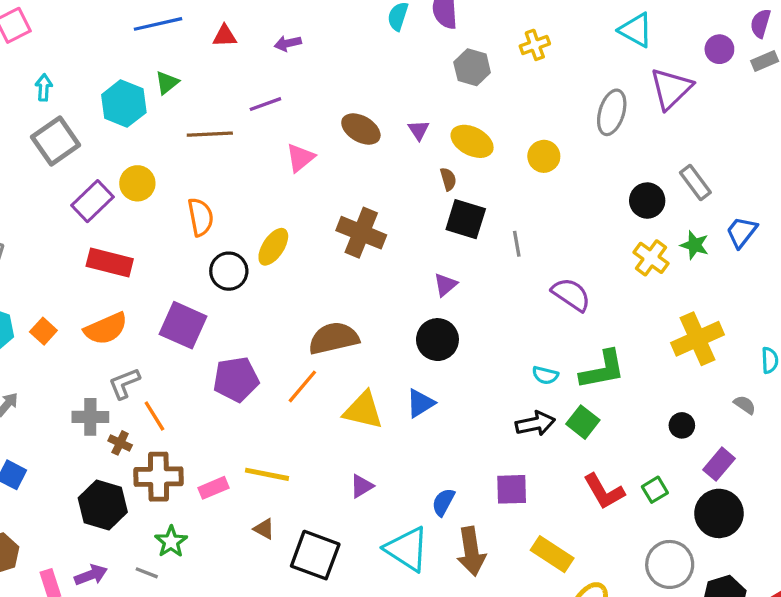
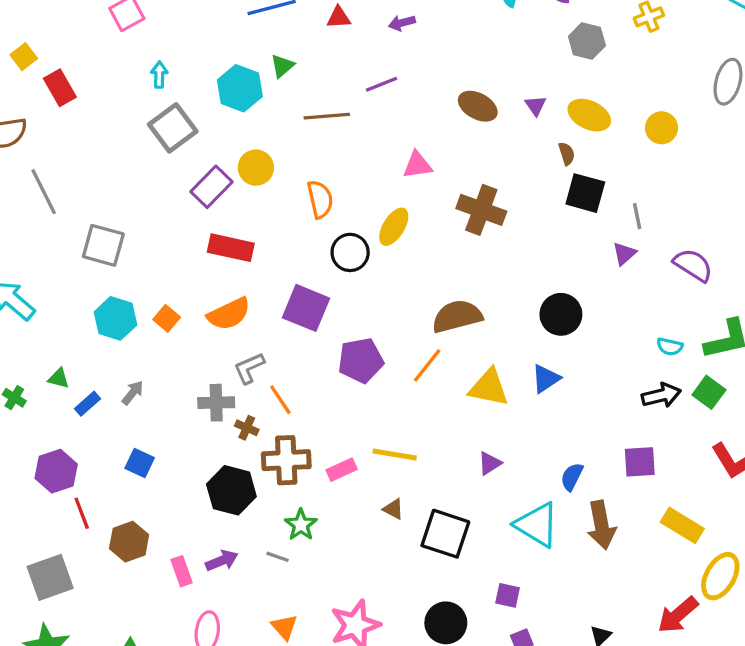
pink triangle: (300, 158) -> (417, 165), moved, turned 32
purple triangle: (445, 285) -> (624, 254), moved

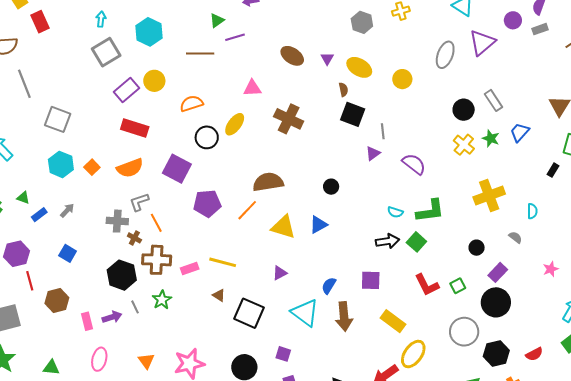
green triangle: (282, 66) -> (217, 20), moved
orange semicircle: (320, 199) -> (192, 104), turned -100
black circle: (561, 314) -> (331, 187), size x0.6
gray line: (278, 557) -> (135, 307), moved, turned 40

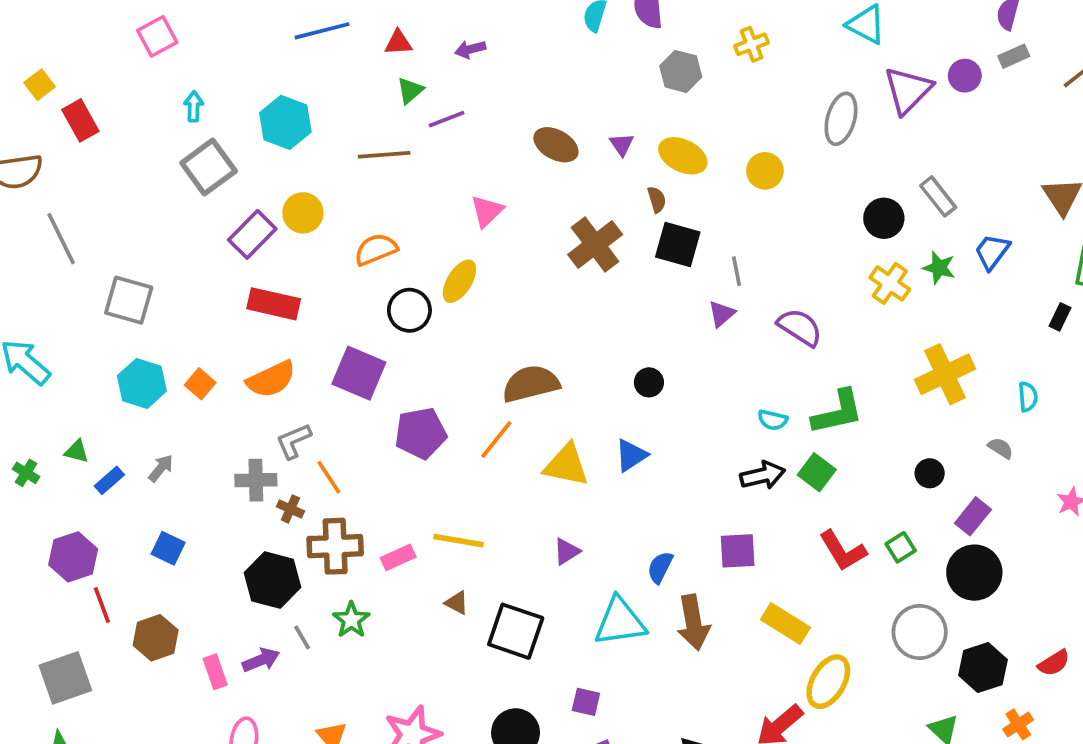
purple circle: (513, 20) -> (965, 76), moved
pink triangle: (252, 88) -> (487, 211), turned -36
brown cross: (289, 119) -> (595, 245), moved, turned 32
cyan triangle: (305, 313) -> (620, 622), turned -40

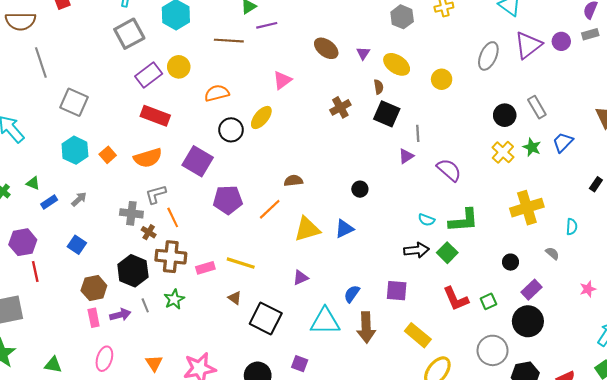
brown cross: (595, 245) -> (340, 107), size x0.7
brown semicircle: (531, 384) -> (293, 181), size x0.6
yellow triangle: (566, 465) -> (307, 229), turned -36
brown hexagon: (156, 638) -> (94, 288), moved

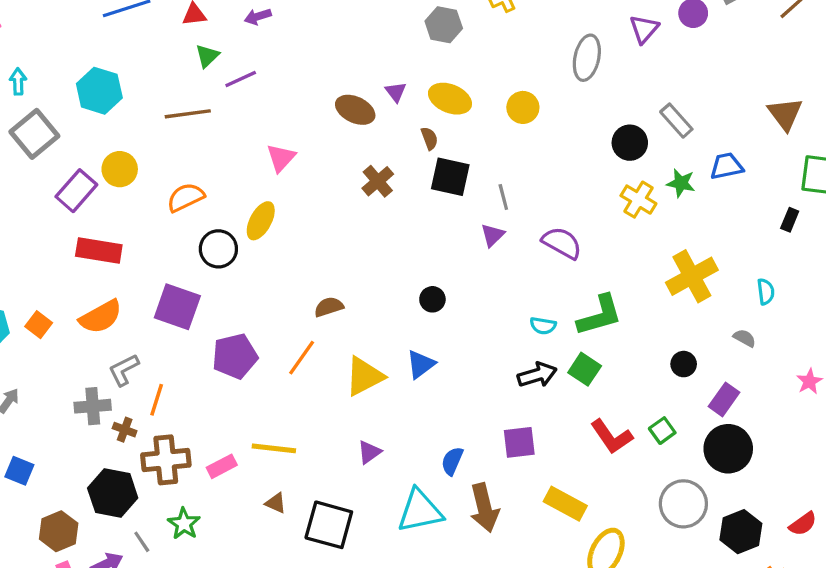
purple triangle: (528, 45) -> (644, 29), size x0.7
brown ellipse: (326, 48) -> (355, 110), moved
blue trapezoid: (563, 142) -> (727, 166), turned 45
orange line: (173, 217) -> (157, 400), turned 54

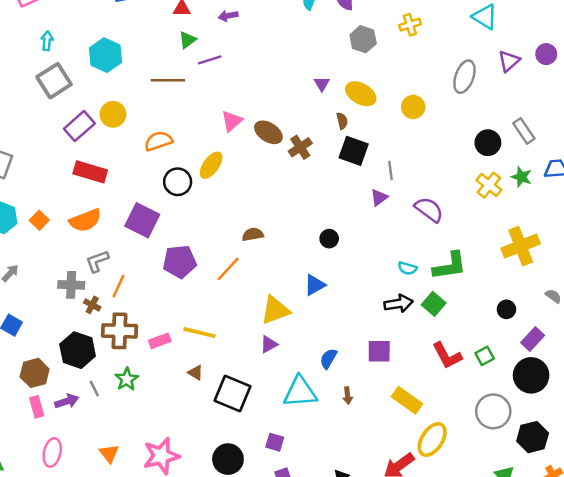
brown ellipse: (355, 110) -> (268, 132), moved
yellow triangle: (364, 376) -> (275, 310), moved
brown arrow: (484, 508) -> (348, 396), size x0.5

